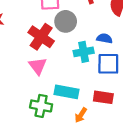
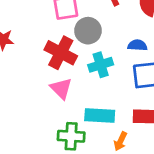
cyan cross: (84, 52) -> (101, 65), moved

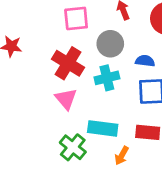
gray circle: (88, 31) -> (110, 44), moved
green cross: (71, 136) -> (73, 147), turned 32

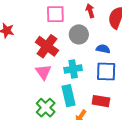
cyan cross: (107, 78) -> (73, 69), moved
cyan rectangle: (103, 128) -> (68, 96), turned 65

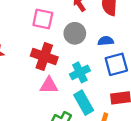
pink square: (55, 14) -> (43, 19), turned 30
pink triangle: (43, 72) -> (49, 85), turned -36

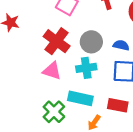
gray circle: (75, 33) -> (91, 42), moved
cyan rectangle: (84, 103) -> (80, 98), turned -65

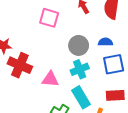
red cross: (57, 41) -> (20, 65), moved
cyan rectangle: (80, 98) -> (81, 97), turned 60

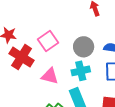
pink square: (49, 18) -> (48, 41), moved, turned 30

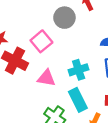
gray circle: (84, 47) -> (64, 18), moved

